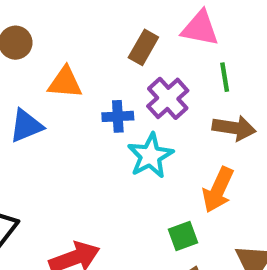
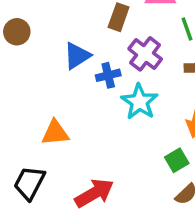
orange triangle: (65, 82) -> (55, 133), moved
blue triangle: (26, 126) -> (77, 56), moved

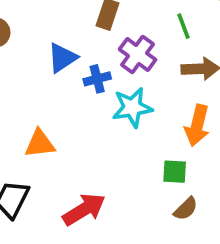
cyan star: (139, 102) -> (132, 107), turned 30
green square: (177, 160) -> (175, 172), turned 35

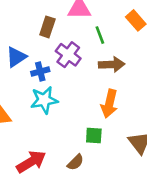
cyan star: (132, 107) -> (44, 100), moved
brown semicircle: (186, 209) -> (75, 162), moved

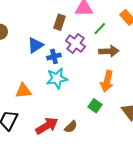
green line: (100, 35) -> (100, 29), turned 64
green square: (94, 136) -> (95, 106), turned 32
brown semicircle: (75, 162) -> (71, 127), moved

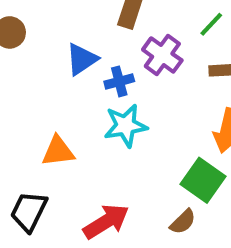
green square: (95, 106) -> (203, 180), size x1.5
brown semicircle: (71, 127) -> (183, 222), moved

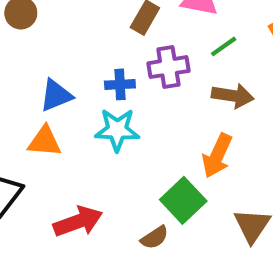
purple cross: (162, 55) -> (168, 67), turned 33
blue triangle: (82, 59) -> (56, 95), moved

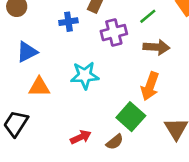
blue cross: (120, 84) -> (68, 22), moved
blue triangle: (56, 95) -> (27, 52), moved
red arrow: (78, 222) -> (81, 137), moved, size x0.7

